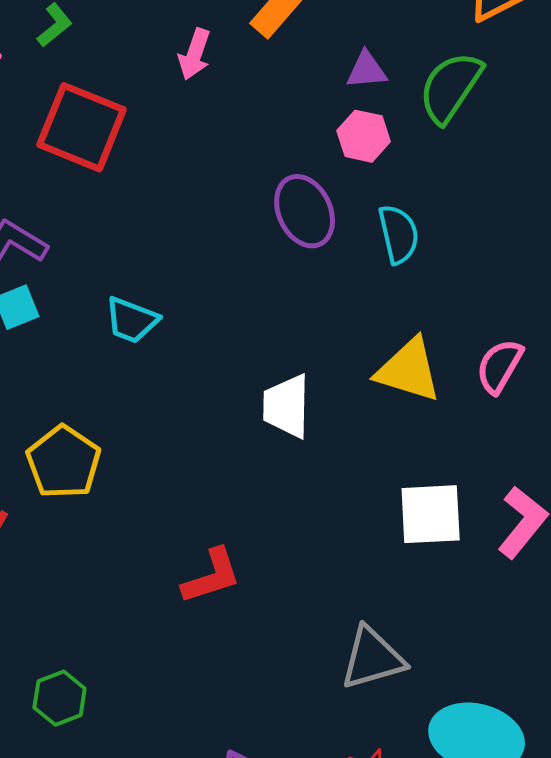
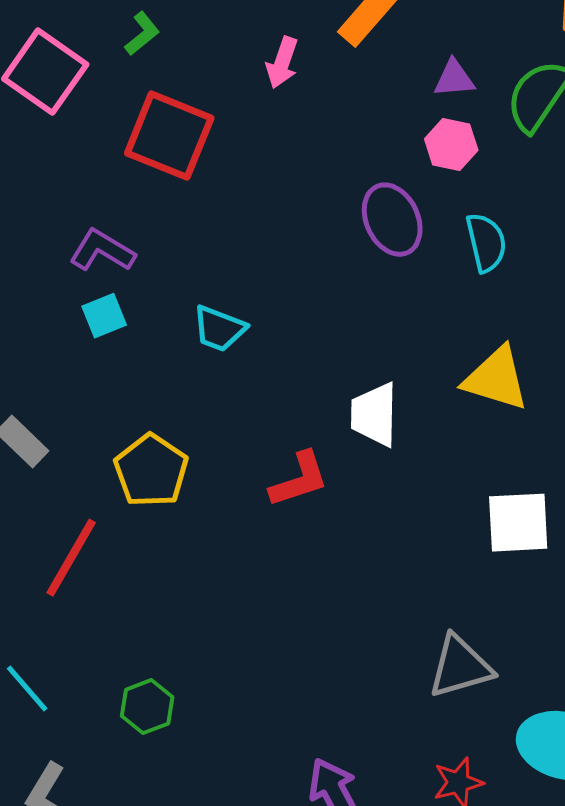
red L-shape: (212, 576) -> (299, 480), moved

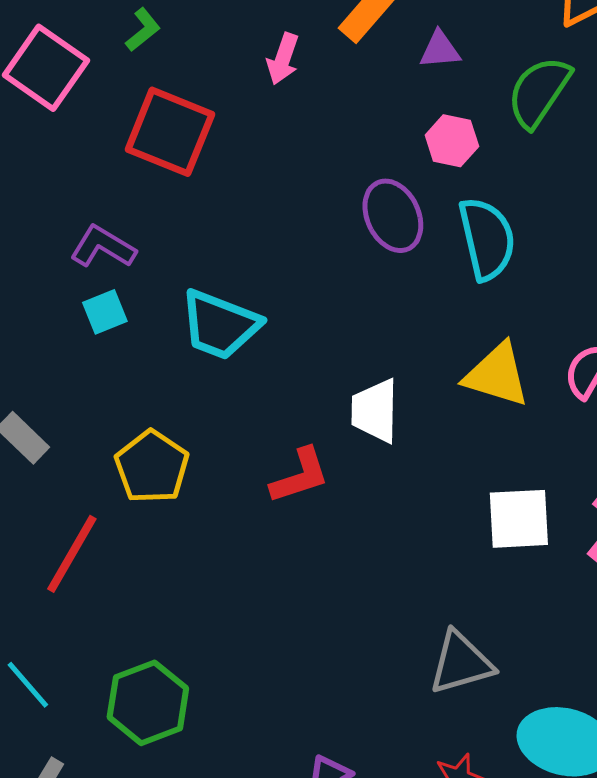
purple triangle: (454, 79) -> (440, 50), moved
cyan semicircle: (486, 243) -> (487, 239), size x1.4
cyan trapezoid: (219, 329) -> (220, 325), size x1.5
green hexagon: (147, 707) -> (148, 703), size x1.5

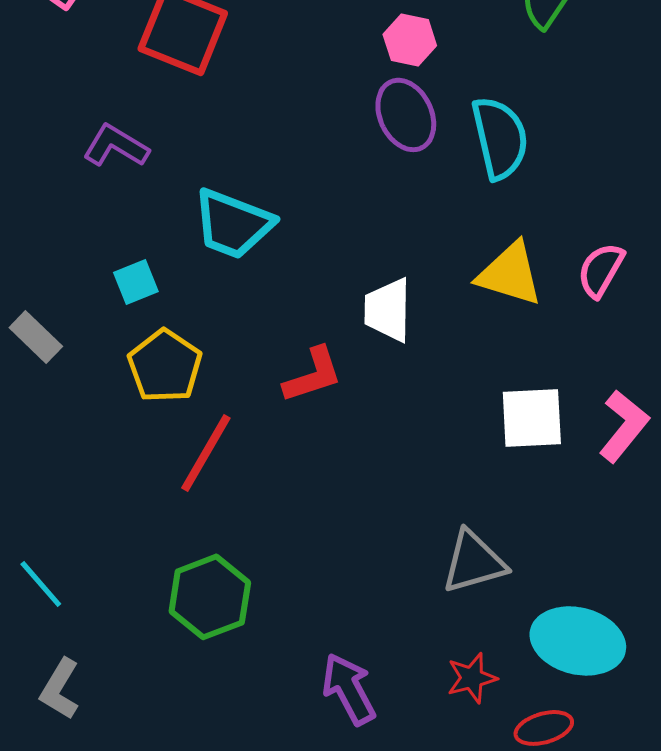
pink hexagon: (452, 141) -> (410, 40), moved
cyan square: (105, 312) -> (136, 282), moved
red line: (72, 554) -> (206, 453), moved
green hexagon: (148, 703) -> (210, 597), moved

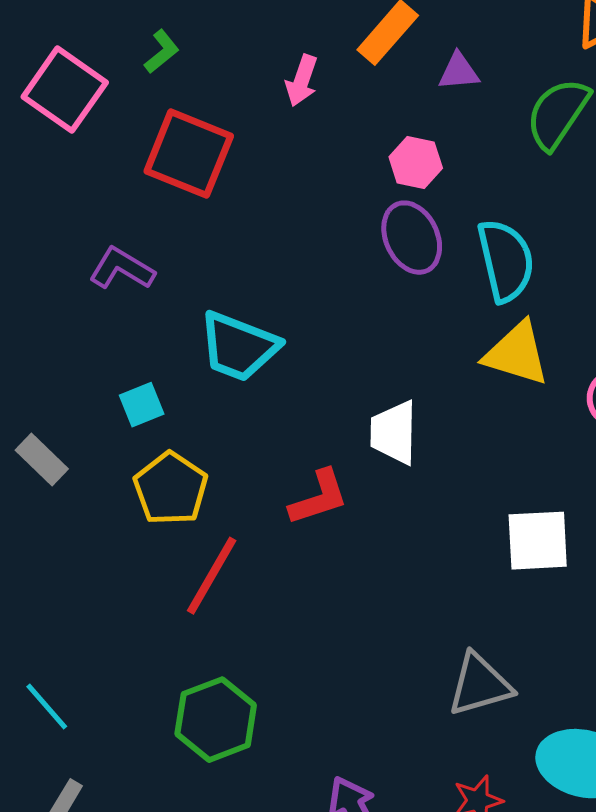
yellow triangle: (510, 274) -> (517, 354), moved

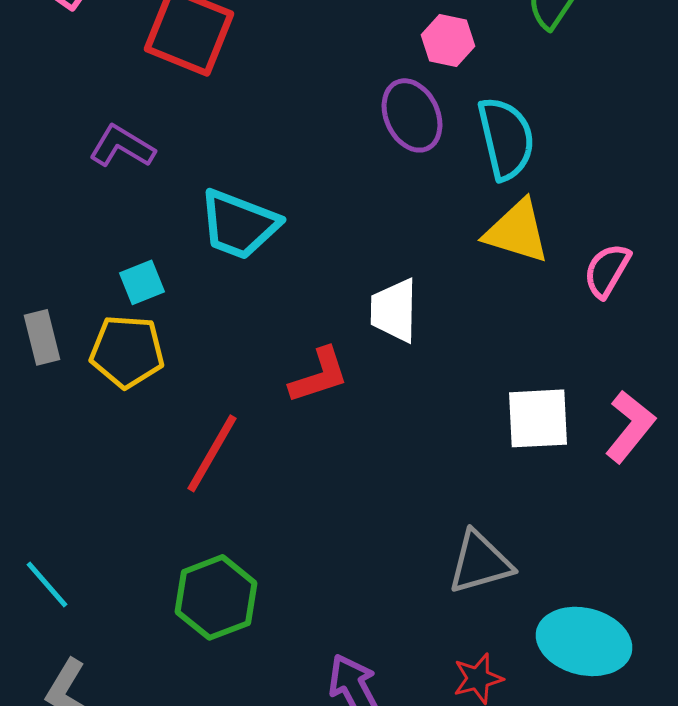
pink hexagon: (416, 163) -> (448, 40), moved
gray rectangle: (42, 460) -> (42, 337), turned 32
yellow pentagon: (171, 489) -> (127, 351), moved, turned -30

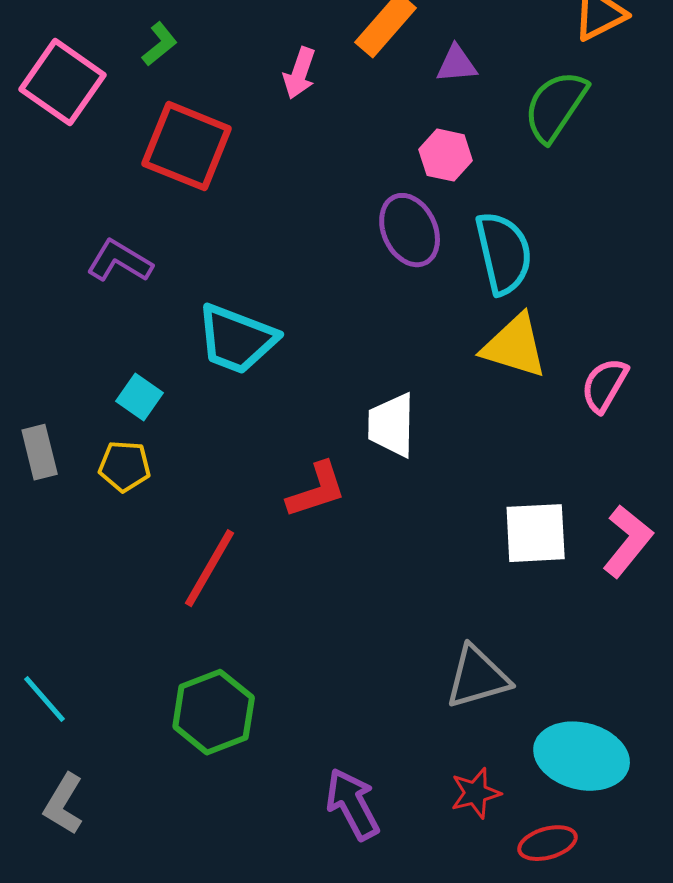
cyan square: (142, 282) -> (140, 397), turned -33
yellow pentagon: (127, 351) -> (125, 466), size x0.7

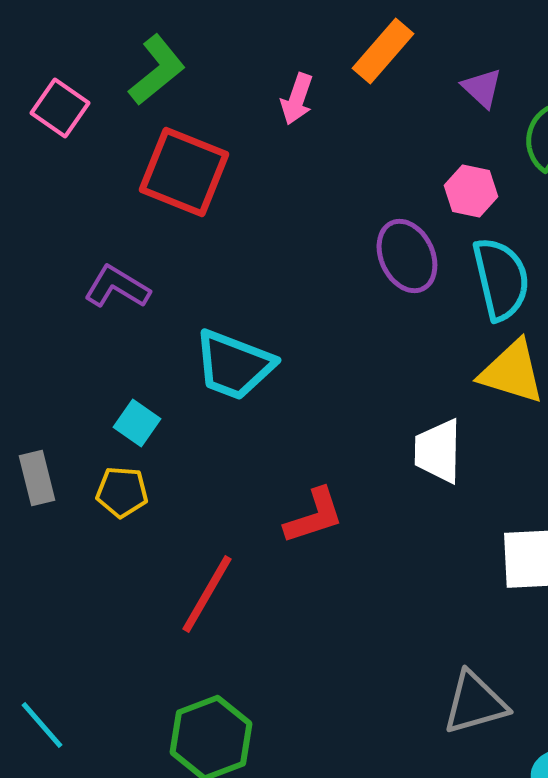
green L-shape: (160, 44) -> (157, 70), size x1.6
purple triangle: (457, 64) -> (482, 88), moved, turned 48
pink square: (63, 82) -> (60, 108), size x0.7
pink hexagon: (446, 155) -> (471, 191), moved
white trapezoid: (392, 425) -> (438, 451), moved

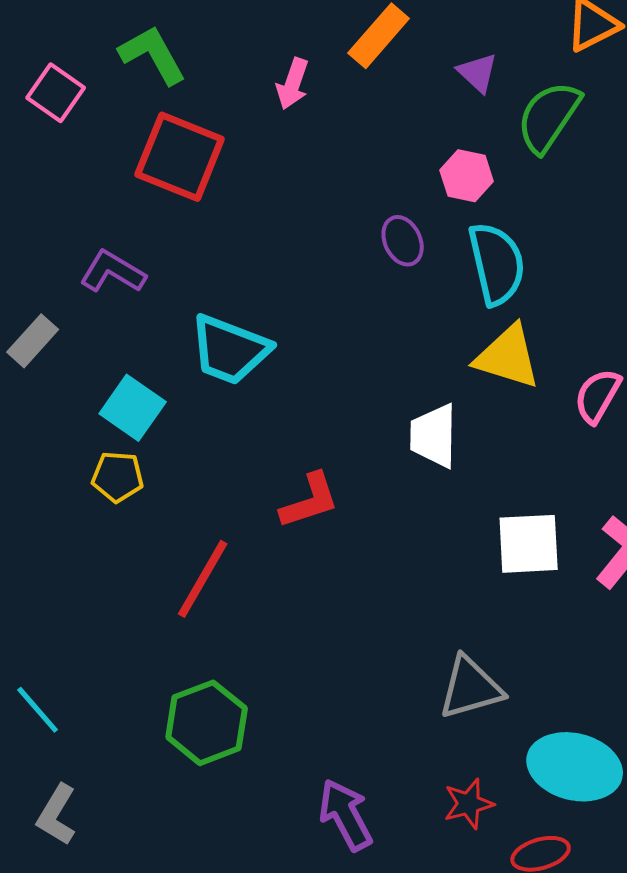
green L-shape: (157, 70) -> (153, 55), turned -80
purple ellipse: (407, 256) -> (403, 241), size x0.7
cyan square: (137, 423) -> (133, 408), size x1.4
gray rectangle: (37, 478) -> (33, 341), moved, turned 56

